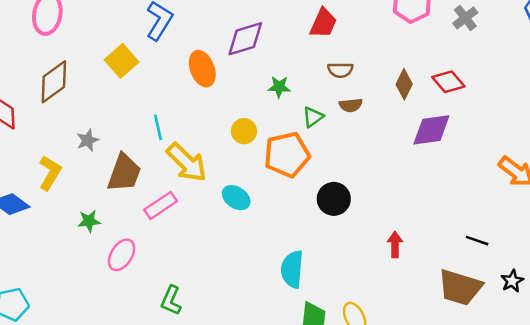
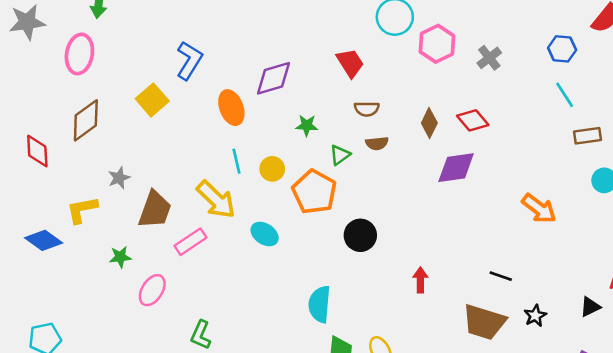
red trapezoid: (323, 23) -> (350, 63), turned -56
cyan line: (158, 127) -> (236, 161), moved
orange pentagon: (287, 155) -> (314, 192), turned -30
yellow L-shape: (50, 173) -> (82, 210), turned -132

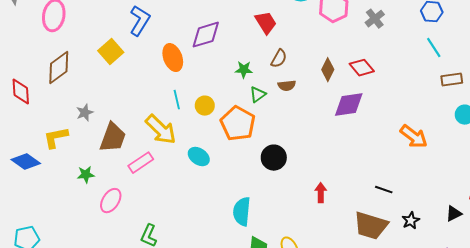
brown semicircle: (367, 109) -> (279, 59), turned -60
green star: (307, 125) -> (244, 70), moved

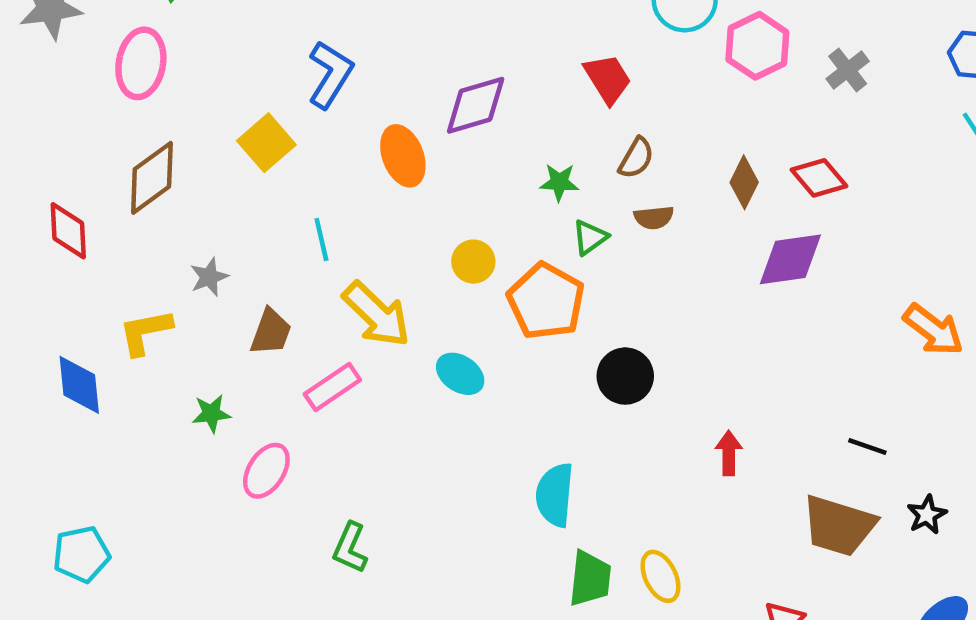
cyan line: (177, 100) -> (321, 240), moved
brown trapezoid: (113, 138) -> (271, 332), size x0.7
blue diamond: (26, 162) -> (79, 385), turned 48

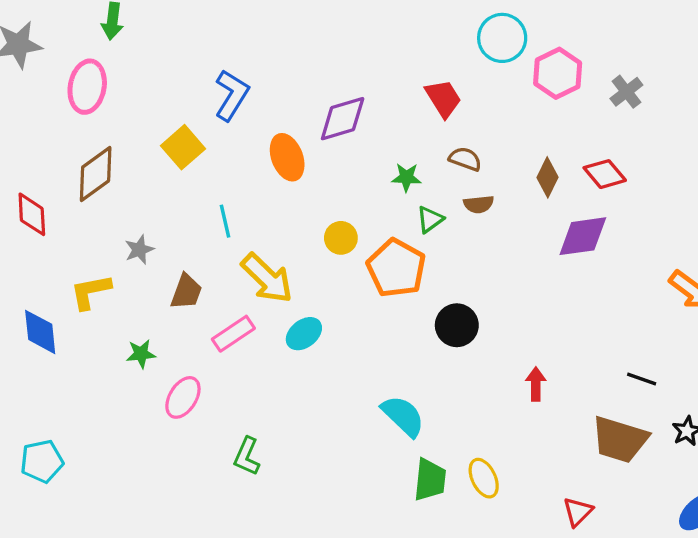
brown semicircle: (636, 158) -> (465, 159), turned -100
cyan ellipse: (460, 374) -> (304, 334), moved, turned -72
cyan semicircle: (555, 495) -> (403, 416), turned 129

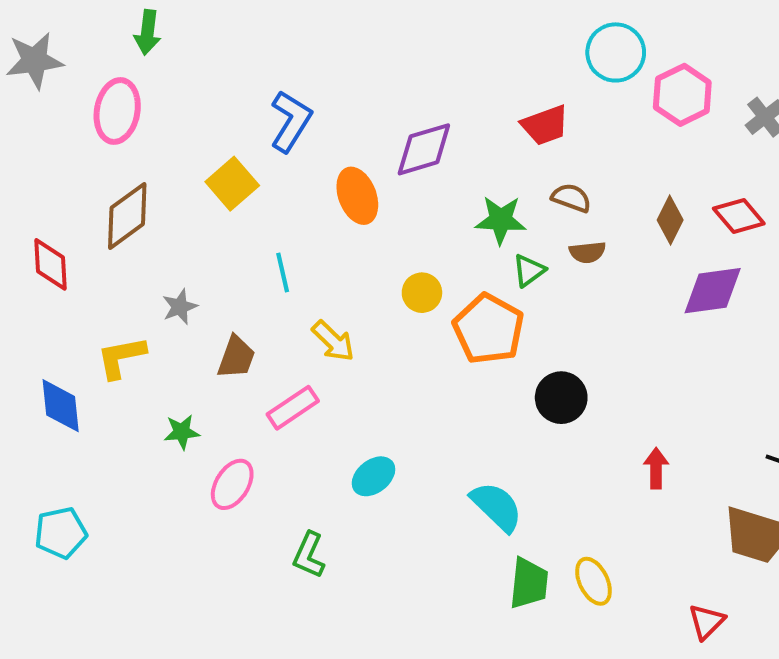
red trapezoid: (443, 98) -> (545, 125), turned 102
green star: (406, 177) -> (501, 220), size x1.4
yellow arrow: (267, 278) -> (333, 341), size x0.7
cyan ellipse: (304, 334) -> (373, 476), moved
cyan pentagon: (42, 461) -> (61, 533), moved

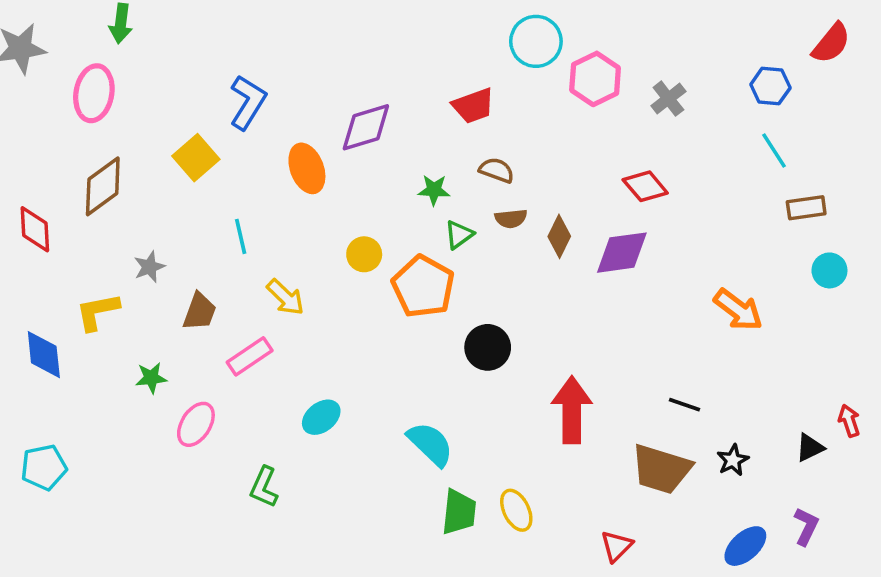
green star: (501, 220) -> (434, 190), size x0.7
brown diamond: (670, 220) -> (559, 236), moved
red arrow: (656, 468) -> (572, 410), size x1.8

